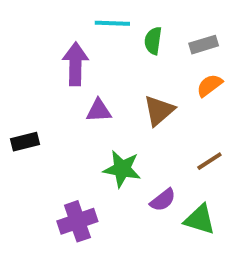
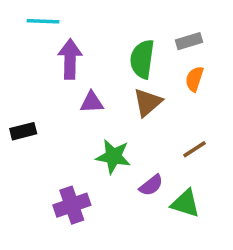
cyan line: (112, 23) -> (43, 21), moved
green semicircle: (153, 41) -> (142, 59), moved, size x1.5
orange semicircle: (209, 85) -> (194, 79), turned -35

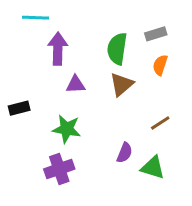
green star: (113, 156) -> (67, 129), moved
purple semicircle: (151, 185) -> (125, 153), turned -30

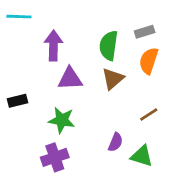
cyan line: (35, 18) -> (19, 17), moved
orange semicircle: (160, 65) -> (149, 61), size x1.4
purple triangle: (76, 84) -> (70, 79), size x1.4

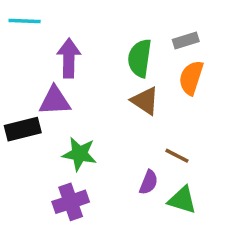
purple triangle: (70, 79) -> (55, 101), moved
brown triangle: (113, 79) -> (145, 101), turned -45
black rectangle: (18, 101) -> (23, 129), size x1.4
brown line: (149, 115) -> (177, 156), moved, turned 60

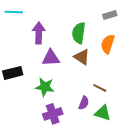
gray rectangle: (186, 40) -> (110, 15), moved
purple triangle: (55, 101) -> (51, 58), moved
purple cross: (71, 202) -> (53, 114), moved

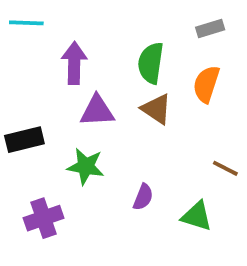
brown line: (100, 88) -> (225, 168), moved
purple semicircle: (84, 103) -> (143, 197), moved
purple cross: (53, 114) -> (44, 218), moved

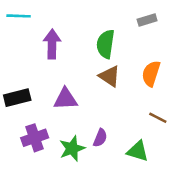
orange semicircle: (206, 84) -> (151, 74), moved
purple triangle: (97, 111) -> (65, 99), moved
green star: (86, 166) -> (72, 148), moved, turned -30
purple cross: (44, 218) -> (35, 138), moved

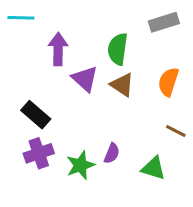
gray rectangle: (147, 20) -> (164, 22), size x1.4
black rectangle: (17, 98) -> (36, 115), moved, turned 55
purple triangle: (65, 99) -> (85, 79), moved, turned 45

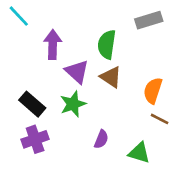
cyan line: (21, 18) -> (19, 16), turned 45
orange semicircle: (168, 82) -> (153, 91), moved
green star: (80, 165) -> (73, 104), moved

